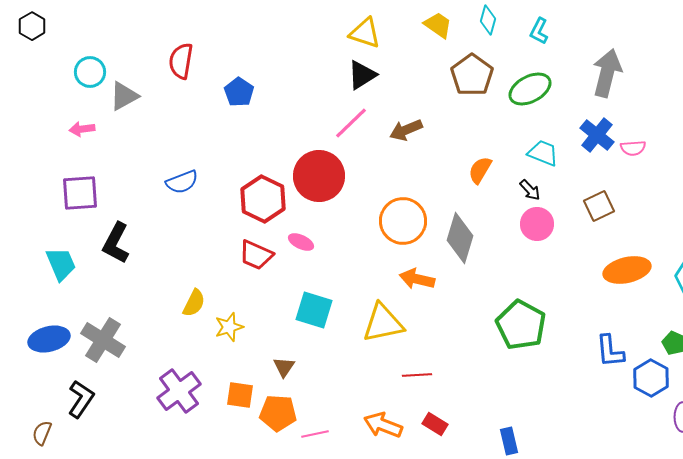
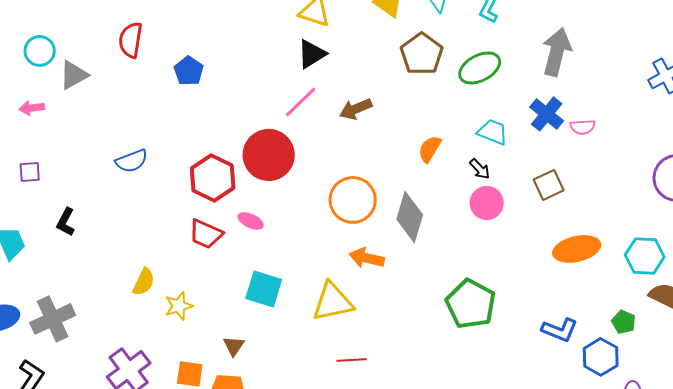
purple square: (80, 193) -> (30, 172), size x0.6
black L-shape: (116, 243) -> (66, 222), size x0.7
gray cross: (103, 340) -> (53, 319), turned 33
blue L-shape: (610, 351) -> (560, 330), turned -63
red line: (417, 375) -> (352, 360), moved

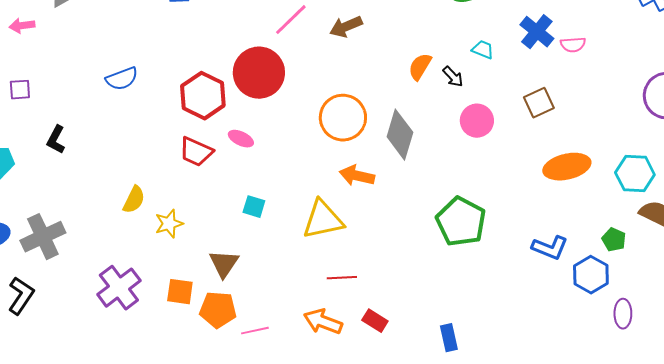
cyan trapezoid: (493, 132) -> (483, 50), size x0.7
black arrow: (480, 169) -> (453, 77), moved
cyan square: (264, 289) -> (254, 207), size x0.6
brown triangle: (234, 346) -> (224, 264), size x1.4

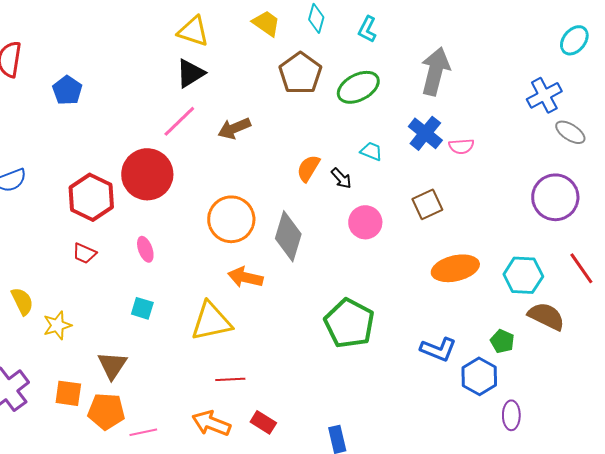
pink ellipse: (241, 139) -> (145, 249), moved, turned 45
red trapezoid: (196, 152) -> (84, 253), size x0.7
yellow semicircle: (134, 200) -> (22, 301), turned -52

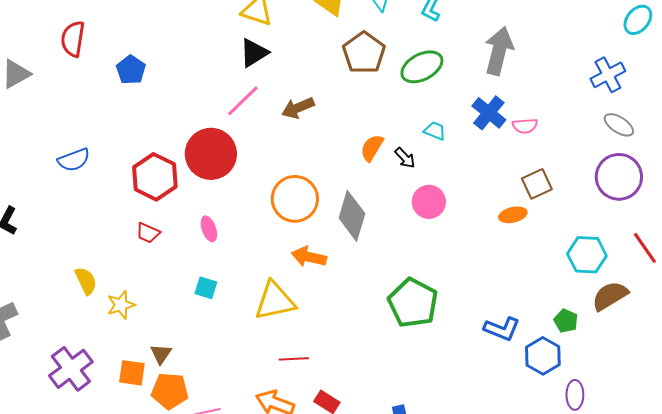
gray ellipse: (570, 132) -> (619, 125), moved
brown square: (427, 204) -> (537, 184), moved
orange ellipse: (455, 268) -> (513, 215), moved, size x0.6
brown semicircle: (546, 316) -> (610, 296), turned -57
brown triangle: (112, 365) -> (161, 354), moved, size x0.7

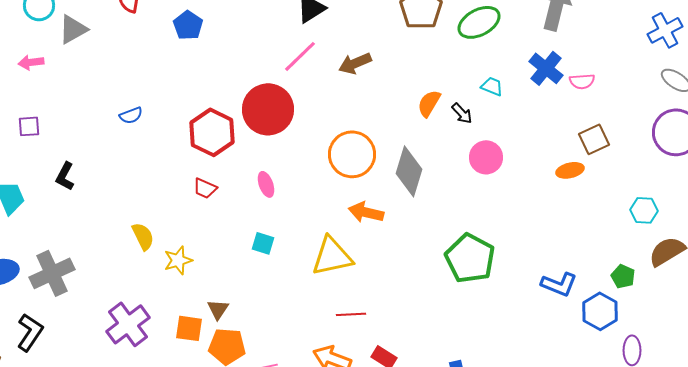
blue semicircle: (74, 160) -> (131, 115), size x0.7
cyan hexagon: (587, 255) -> (644, 210), size x0.7

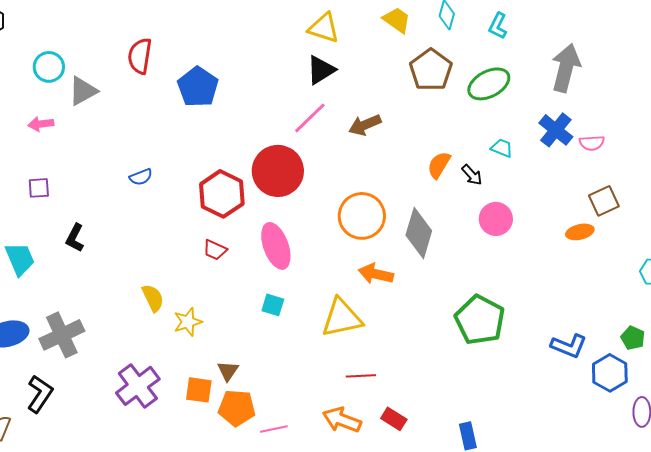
blue pentagon: (188, 25) -> (198, 87), size x1.4
pink ellipse: (266, 184) -> (276, 246), size x1.8

